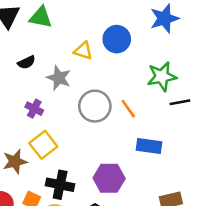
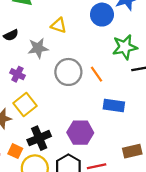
blue circle: (117, 39) -> (102, 15), moved
gray star: (59, 78) -> (38, 48), turned -30
black cross: (60, 185) -> (39, 138), turned -35

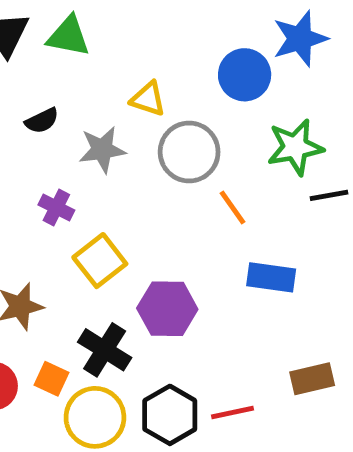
gray circle: (68, 72) -> (189, 152), moved
yellow square: (25, 104) -> (100, 261), moved
purple hexagon: (80, 133) -> (167, 309), moved
black cross: (39, 138) -> (105, 350), turned -35

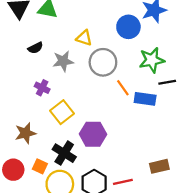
blue rectangle: (271, 277) -> (145, 99), moved

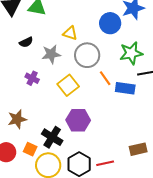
yellow square: (62, 112) -> (68, 85), moved

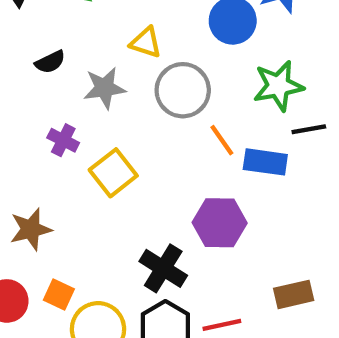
yellow square: (68, 85) -> (113, 173), moved
purple hexagon: (78, 120) -> (220, 223), moved
black cross: (52, 137) -> (163, 268), moved

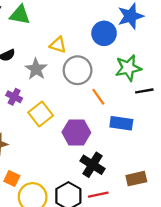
gray star: (105, 88) -> (36, 69), turned -30
blue rectangle: (265, 162) -> (121, 123), moved
purple hexagon: (220, 223) -> (76, 132), moved
black cross: (163, 268) -> (93, 165), moved

